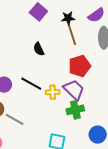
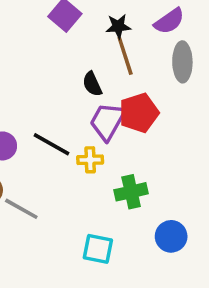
black semicircle: (39, 49) -> (92, 84), moved
purple trapezoid: (74, 90) -> (107, 121), moved, turned -105

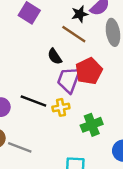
black star: (118, 26) -> (80, 14), moved
brown line: (125, 56) -> (74, 34), turned -30

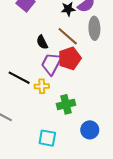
brown line: (74, 34) -> (68, 36), moved

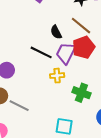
black line: (19, 78) -> (41, 52), moved
green cross: (66, 104) -> (81, 93), turned 36

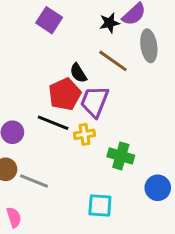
red pentagon: (84, 47) -> (65, 94), moved
black line: (41, 52) -> (53, 123), moved

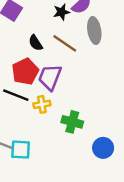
black semicircle: (78, 73) -> (36, 43), moved
cyan square: (100, 205) -> (21, 150), moved

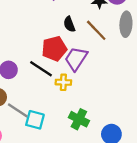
green cross: (72, 122) -> (79, 119), moved

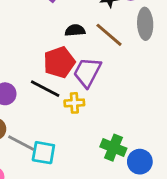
black semicircle: (69, 24) -> (75, 30), turned 112
green cross: (79, 119) -> (113, 148), moved

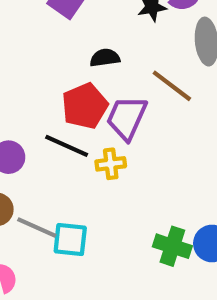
brown line: (109, 35) -> (172, 86), moved
green cross: (113, 148) -> (172, 246), moved

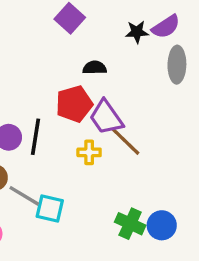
brown line: (172, 86) -> (125, 141), moved
purple trapezoid: (127, 118) -> (106, 117), turned -66
black line: (67, 146) -> (36, 137), moved, turned 68

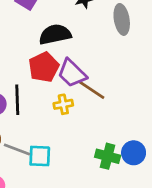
black semicircle: (95, 68) -> (55, 34), size x1.6

